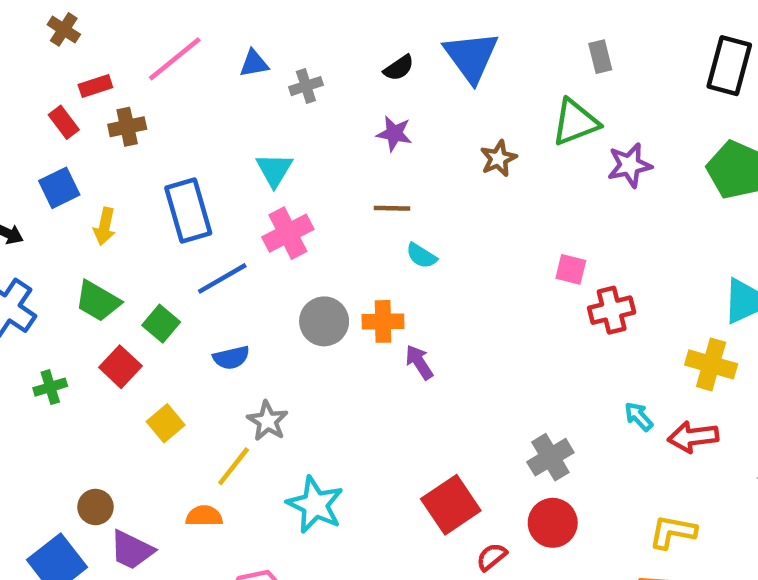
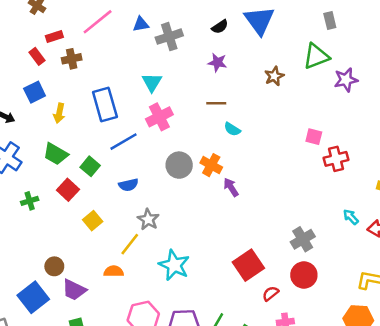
gray cross: (306, 86) -> (169, 37), size x1.5
orange cross: (383, 321) -> (211, 165), turned 30

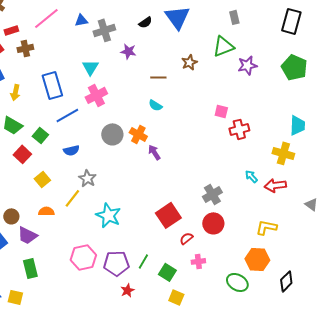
purple star: (217, 63) -> (128, 51), moved
brown line: (216, 103) -> (158, 77), moved
orange semicircle: (114, 271) -> (46, 211), moved

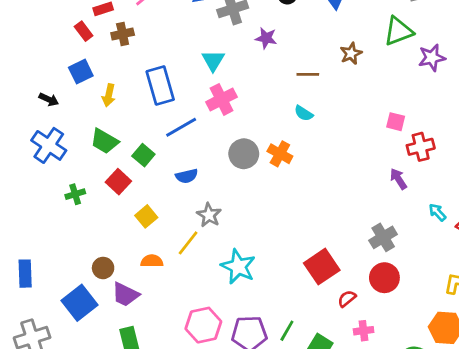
purple arrow: (154, 152) -> (398, 179), moved

